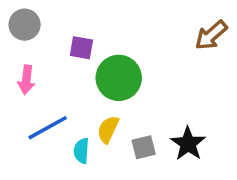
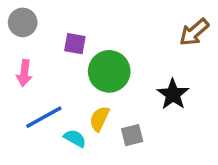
black star: (188, 144) -> (173, 94), moved
cyan semicircle: (81, 151) -> (75, 138), turned 115

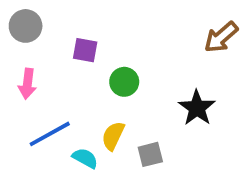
green circle: (109, 71) -> (124, 82), size x0.6

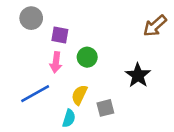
gray circle: (26, 26) -> (31, 18), moved
pink arrow: (27, 84) -> (56, 62), moved
cyan semicircle: (85, 158) -> (69, 118), moved, turned 78

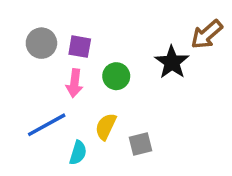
gray circle: (31, 18) -> (41, 43), moved
black star: (138, 75) -> (172, 62), moved
cyan semicircle: (69, 118) -> (78, 153), moved

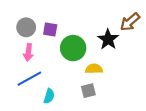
green circle: (116, 76) -> (73, 48), size x1.5
pink arrow: (74, 83) -> (28, 52), moved
yellow semicircle: (106, 127) -> (94, 69), moved, turned 63

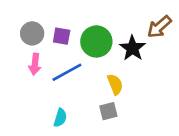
green circle: (73, 48) -> (96, 41), moved
yellow semicircle: (94, 69) -> (115, 84), turned 70
blue line: (29, 79) -> (67, 72), moved

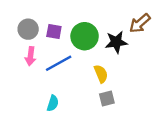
black star: (132, 48) -> (116, 42), turned 30
gray square: (108, 111) -> (107, 99), moved

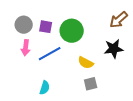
black star: (116, 42) -> (114, 49), moved
yellow semicircle: (101, 74) -> (86, 63), turned 140

